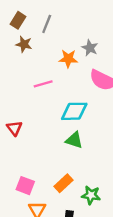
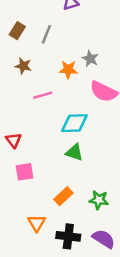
brown star: (24, 44) -> (23, 66), moved
pink square: (25, 186) -> (24, 172), moved, turned -30
green star: (91, 195) -> (99, 200), moved

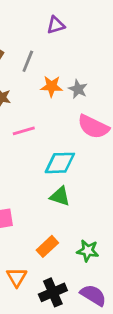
orange star: (68, 70) -> (52, 86), moved
black cross: (68, 236) -> (53, 292), turned -30

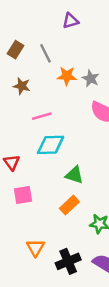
gray line: (28, 61) -> (46, 53), turned -48
cyan diamond: (60, 163) -> (51, 145), moved
orange rectangle: (47, 246) -> (69, 205), moved

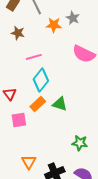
gray star: (91, 78) -> (73, 18), moved
cyan diamond: (51, 145) -> (41, 80), turned -50
orange rectangle: (69, 205) -> (38, 104), moved

